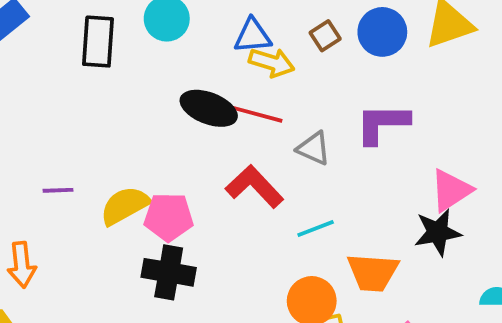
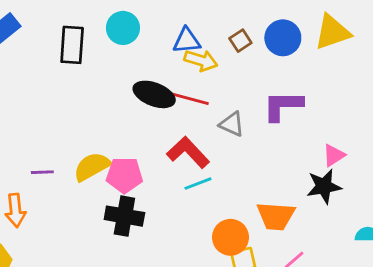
purple line: (58, 190) -> (42, 172), moved
pink triangle: (451, 190) -> (334, 155), size x0.7
cyan line: (316, 228) -> (198, 184), moved

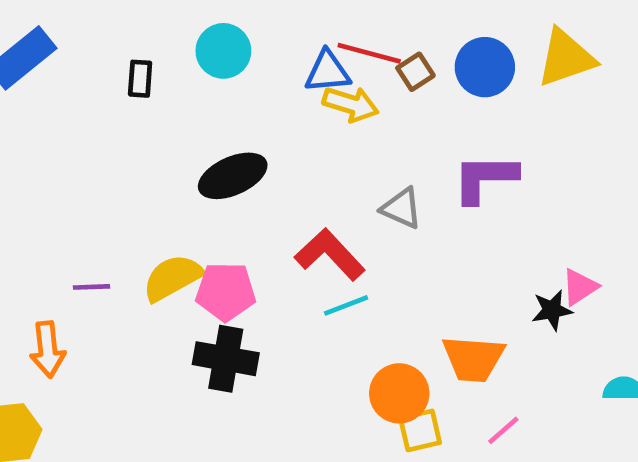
black rectangle: (72, 45) -> (140, 79), size x0.6
black ellipse: (154, 94) -> (233, 176), moved, turned -45
red line: (189, 99) -> (369, 53), moved
pink triangle: (334, 155) -> (580, 287), moved
black star: (324, 186) -> (552, 310), size x0.7

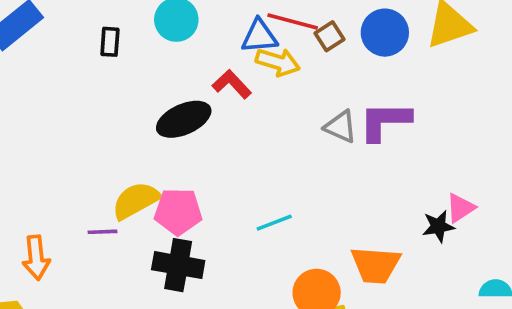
gray triangle: (402, 208) -> (341, 127), moved
red L-shape: (330, 255) -> (232, 84), moved, size x0.7
purple line: (91, 287) -> (103, 232), moved

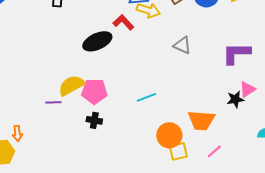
purple L-shape: (385, 121) -> (236, 53), moved
orange arrow: (36, 258) -> (17, 133), moved, size x0.7
black cross: (178, 265) -> (94, 120), size x0.6

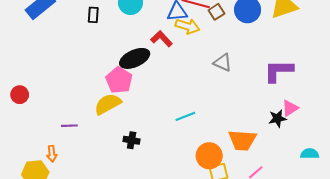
pink pentagon: (94, 91) -> (119, 80), moved, turned 30
purple line: (53, 102) -> (69, 126), moved

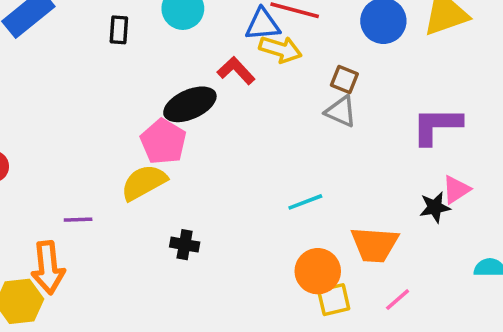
brown square: (216, 12) -> (344, 79), moved, turned -35
cyan line: (185, 116) -> (305, 202), moved
orange arrow: (52, 154) -> (48, 268), size x1.8

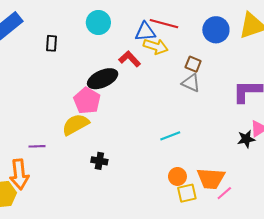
black rectangle: (119, 30) -> (52, 43), moved
orange trapezoid: (375, 245) -> (211, 179), moved
orange circle: (318, 271) -> (177, 176), size x0.7

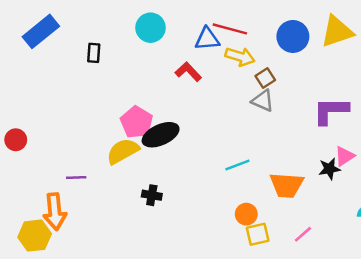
yellow arrow: (156, 46) -> (240, 57), moved
brown square: (193, 64) -> (265, 78), turned 35
black ellipse: (103, 79) -> (161, 135), moved
orange trapezoid: (211, 179) -> (287, 185), moved

